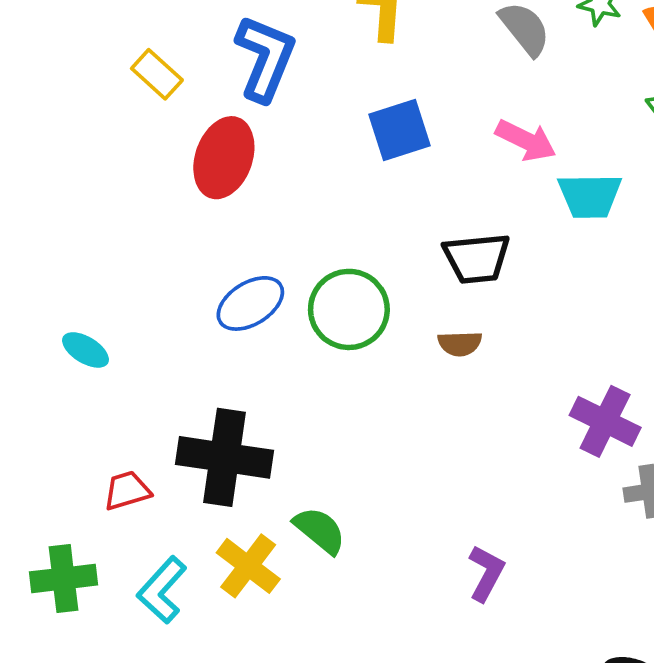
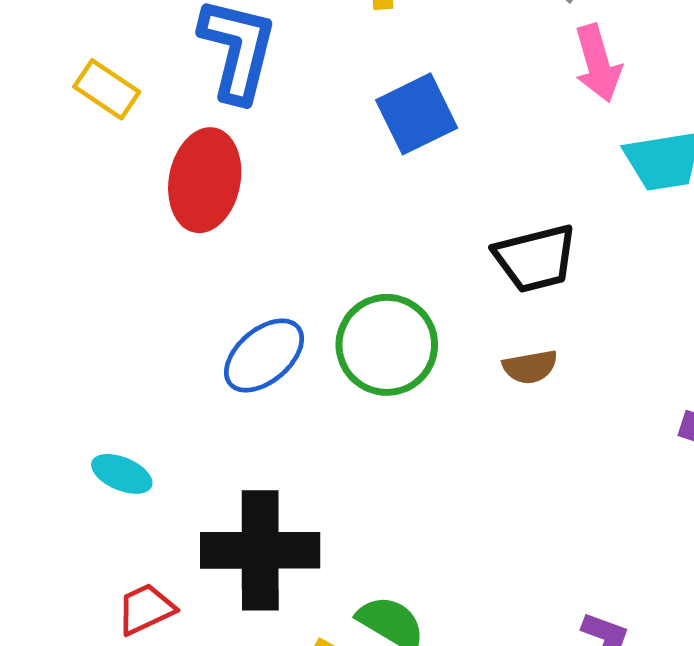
pink arrow: (526, 140) -> (598, 63), moved, turned 56
cyan ellipse: (86, 350) -> (122, 474), moved

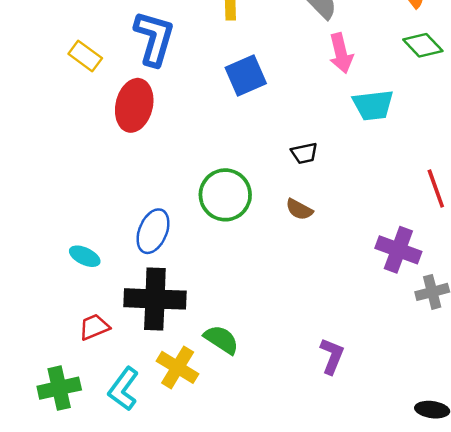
black trapezoid: (535, 258) -> (304, 153), size x0.6
blue ellipse: (264, 355) -> (153, 231), moved, turned -30
brown semicircle: (530, 367) -> (299, 209), turned 36

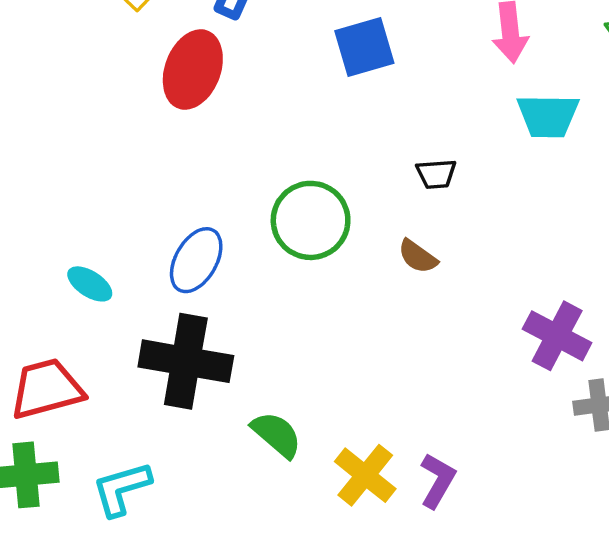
red trapezoid: (94, 327) -> (47, 389), moved, size x1.6
yellow cross: (178, 367) -> (365, 475), moved
cyan L-shape: (124, 389) -> (122, 489), turned 30

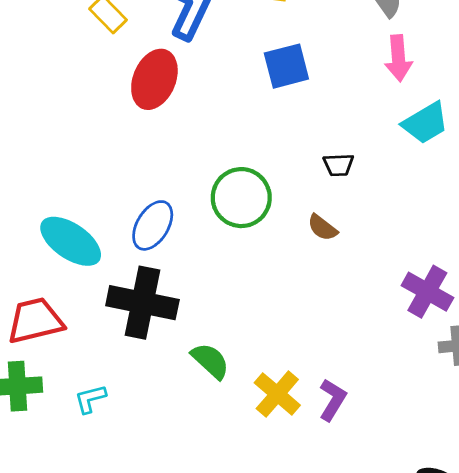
cyan trapezoid: (548, 116) -> (425, 123), turned -33
cyan ellipse: (90, 284) -> (71, 241), size x1.8
cyan L-shape: (122, 489) -> (90, 399), size x0.7

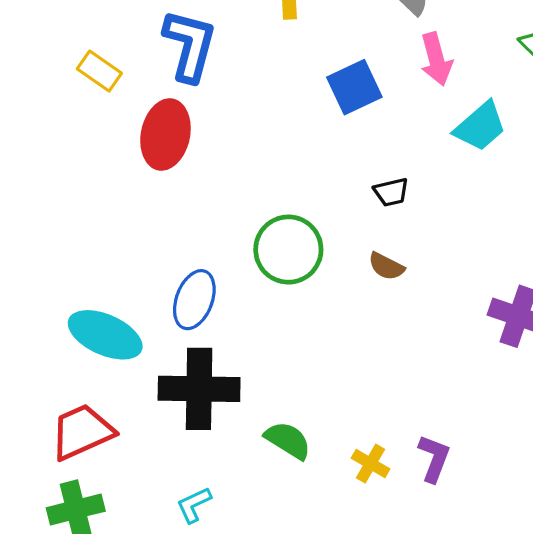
blue square: (286, 66) -> (354, 87), moved
yellow cross: (277, 394) -> (371, 464), size x0.7
cyan L-shape: (90, 399) -> (194, 505), moved

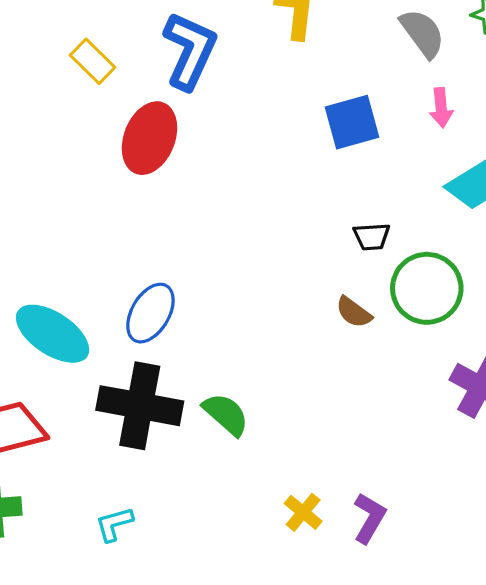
pink arrow: (436, 59) -> (441, 108), size x0.7
green circle: (288, 250) -> (427, 288), moved
green semicircle: (288, 440) -> (226, 414), moved

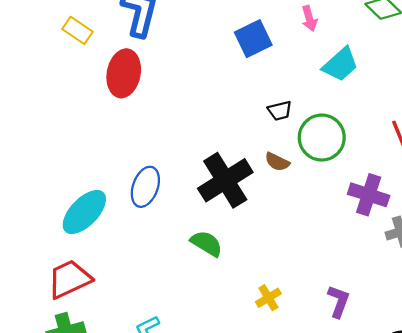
cyan ellipse: (53, 334) -> (84, 212), turned -69
black cross: (140, 406) -> (225, 180), moved, turned -32
yellow cross: (303, 512) -> (268, 298), turned 30
purple L-shape: (369, 518) -> (339, 301), moved

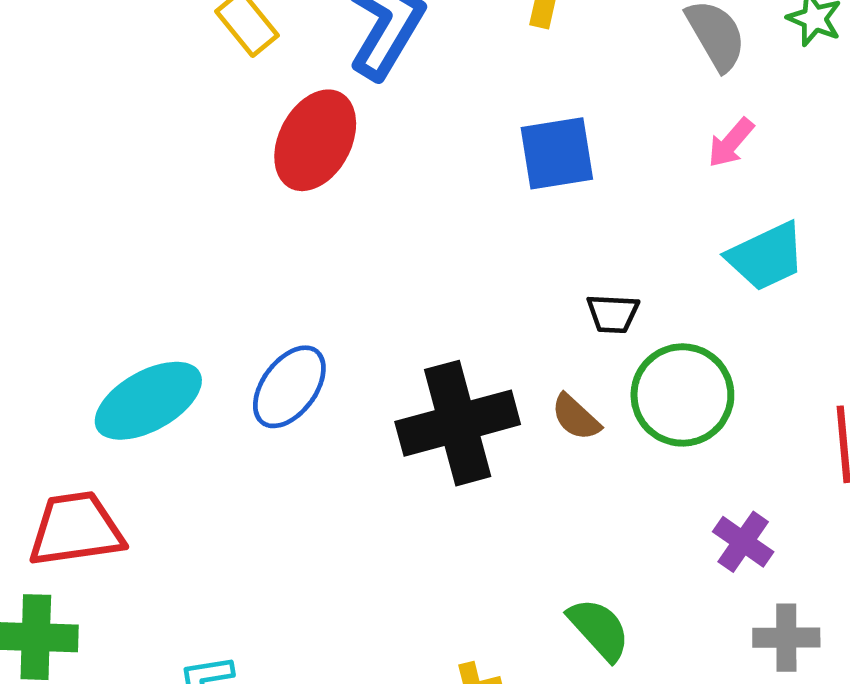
pink arrow: (309, 19) -> (731, 143), turned 40
blue square: (253, 39) -> (557, 153), moved
purple cross: (369, 195) -> (743, 542), size x0.7
green semicircle: (206, 243) -> (599, 629), moved

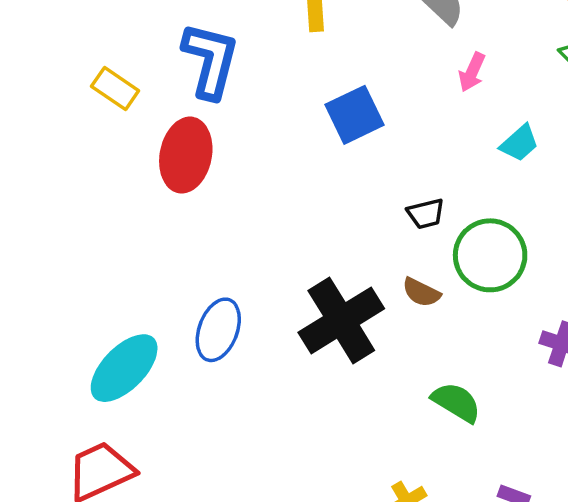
cyan trapezoid: (766, 256) -> (519, 143), size x0.7
green semicircle: (599, 629) -> (456, 402), moved

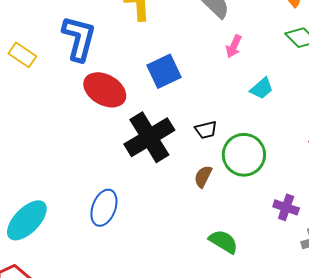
red ellipse: (186, 155) -> (105, 90), moved, turned -72
brown semicircle: (421, 292) -> (203, 176), turned 90
black cross: (341, 320) -> (149, 137), moved
blue ellipse: (218, 330) -> (104, 208), moved

